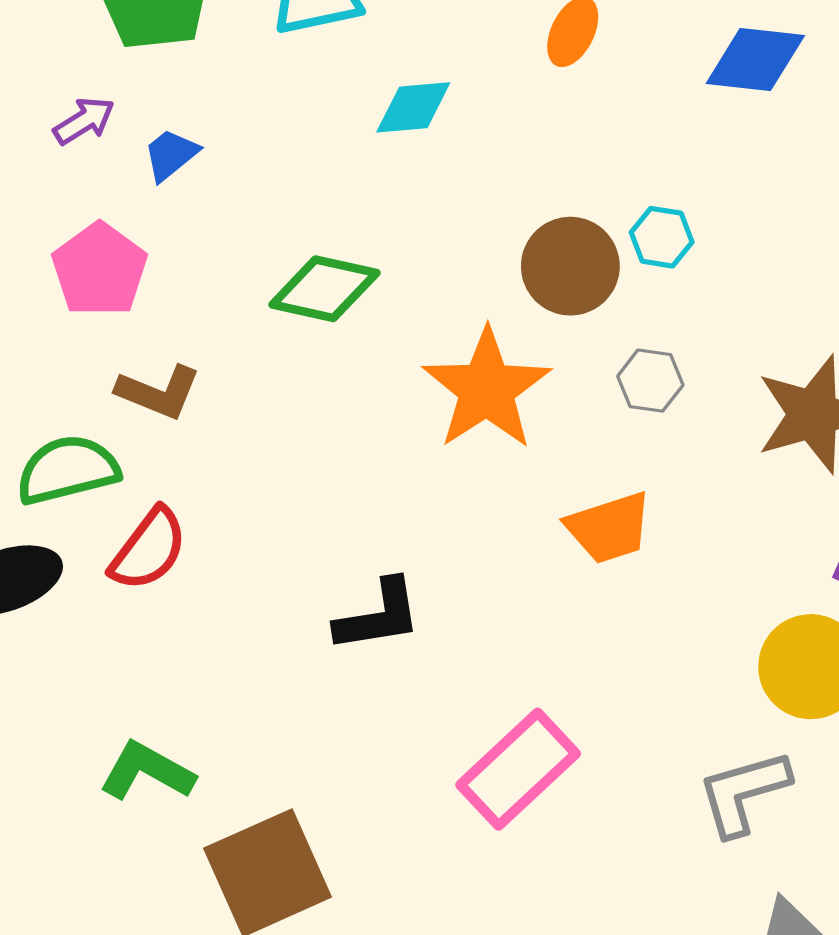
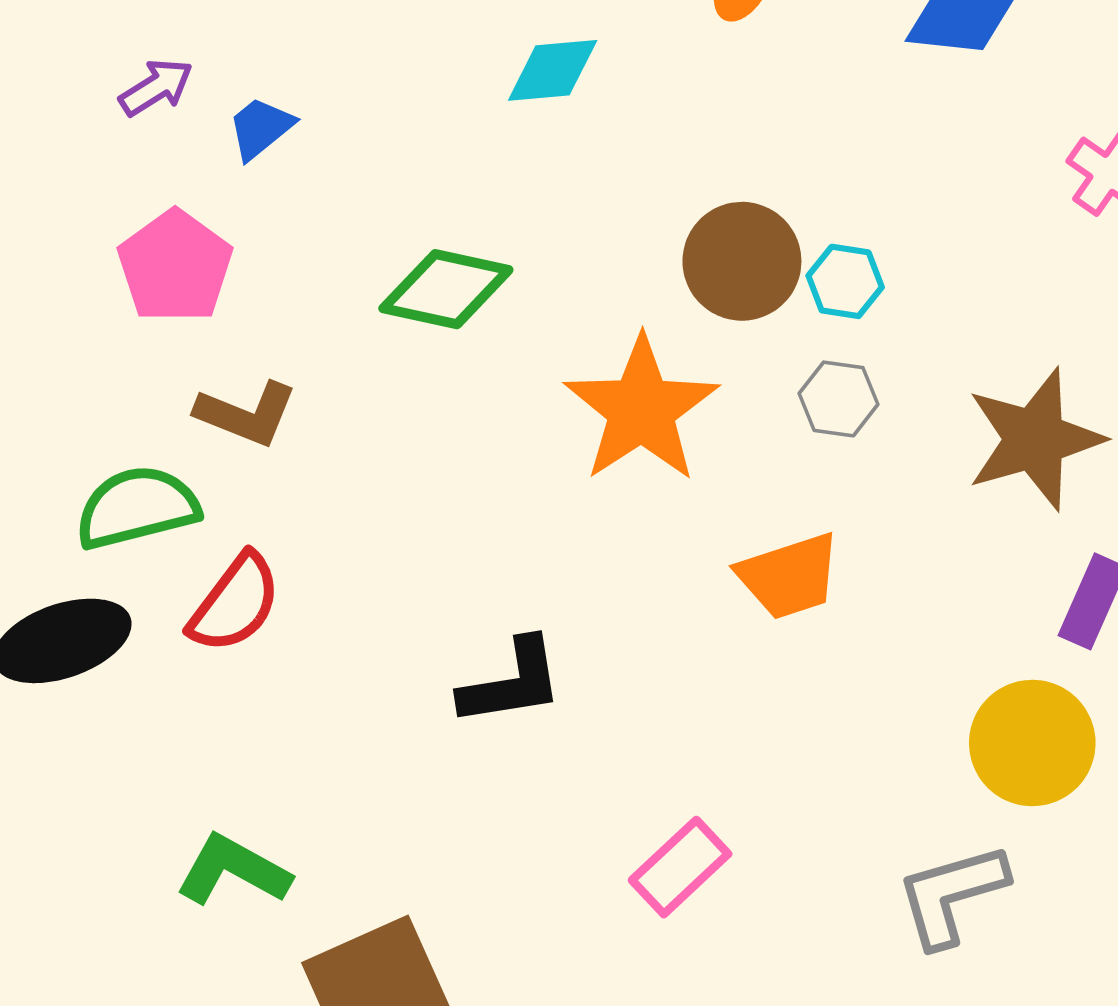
cyan hexagon: (662, 237) -> (845, 281), moved
pink rectangle: (518, 769) -> (680, 867), size x0.7

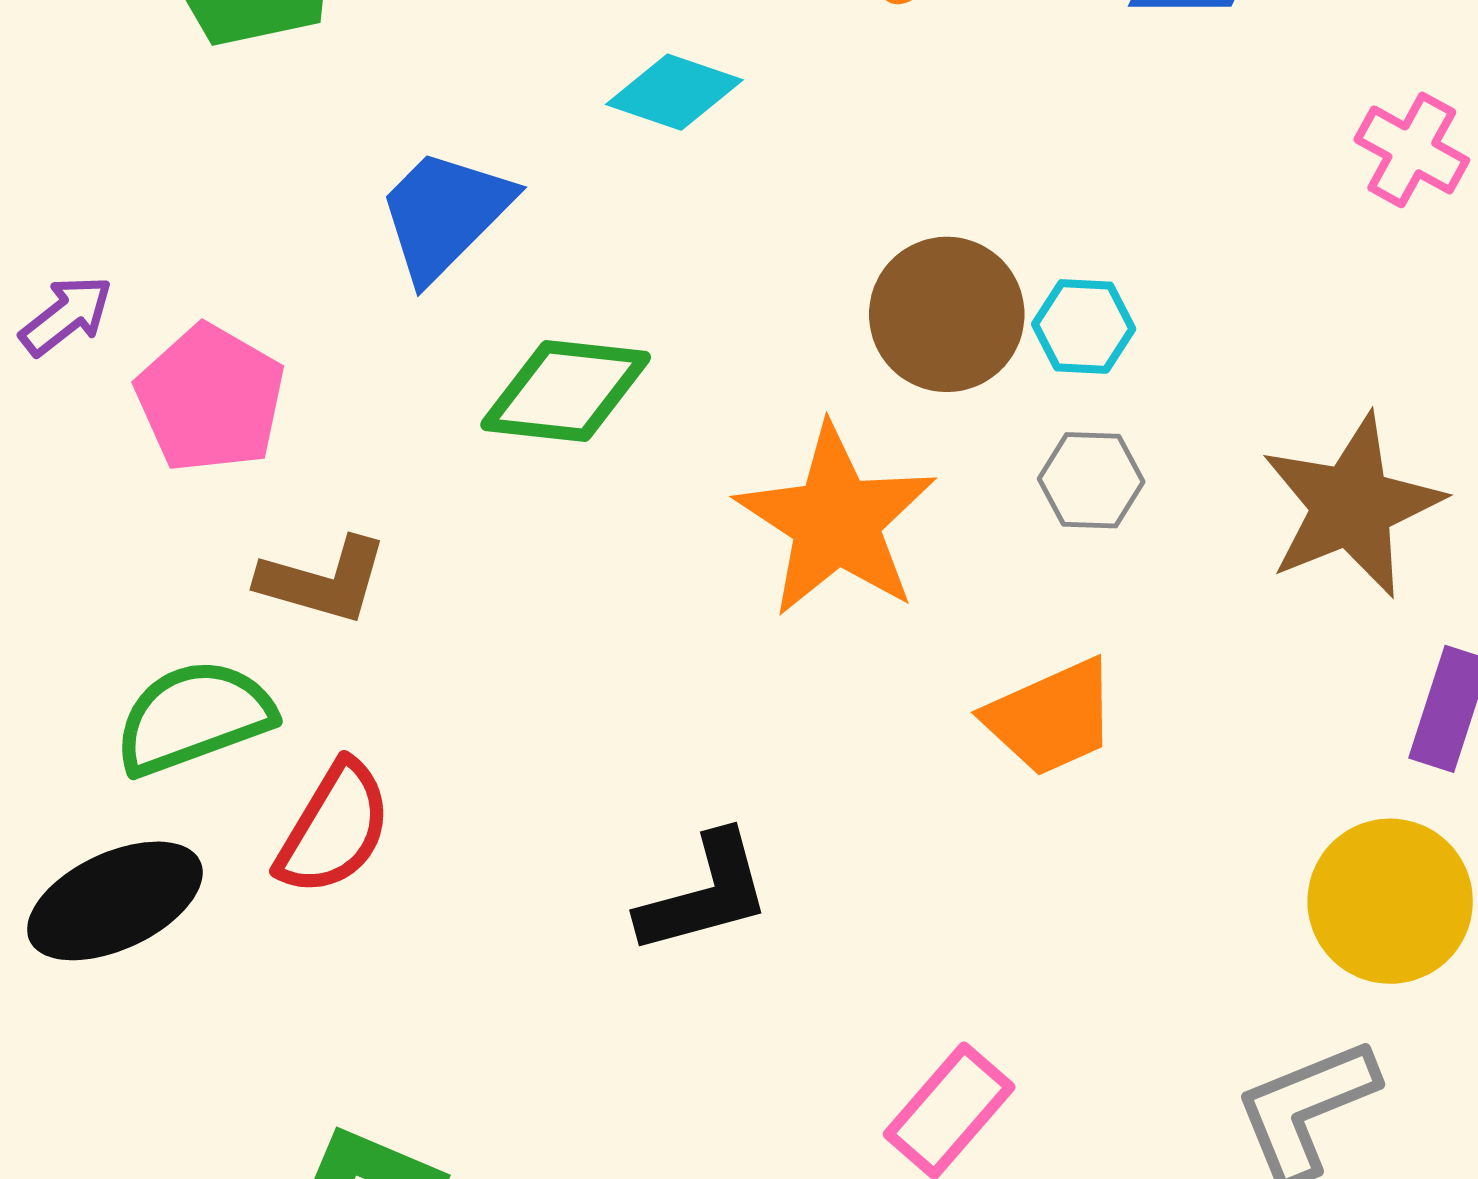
cyan diamond: (553, 70) -> (674, 92), turned 30
purple arrow: (156, 87) -> (66, 315), moved
blue trapezoid: (261, 128) -> (445, 214), moved, size x1.6

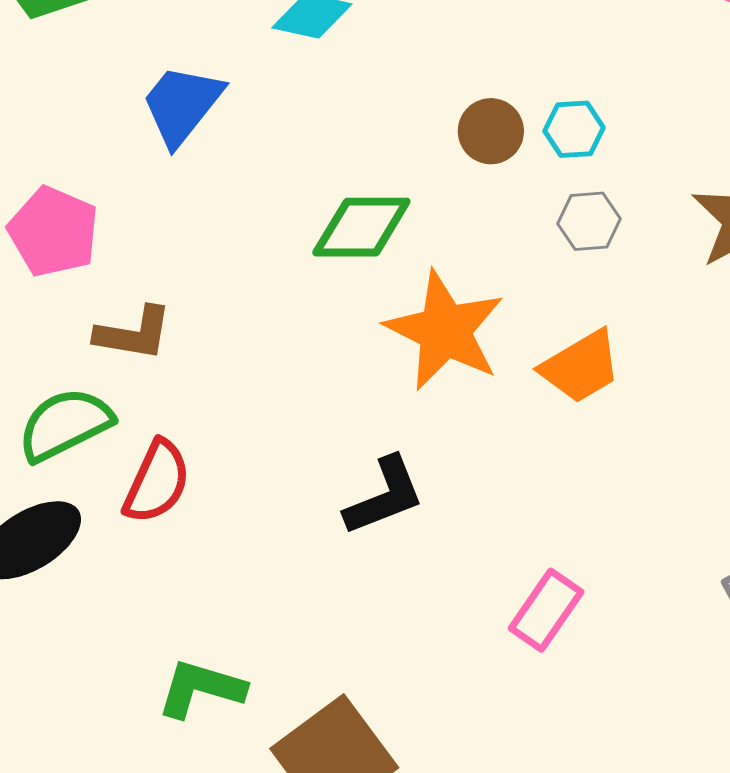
brown circle: (947, 314) -> (491, 131), size x0.7
green diamond: (566, 391) -> (361, 227), moved
orange star: (836, 521) -> (445, 331), moved

